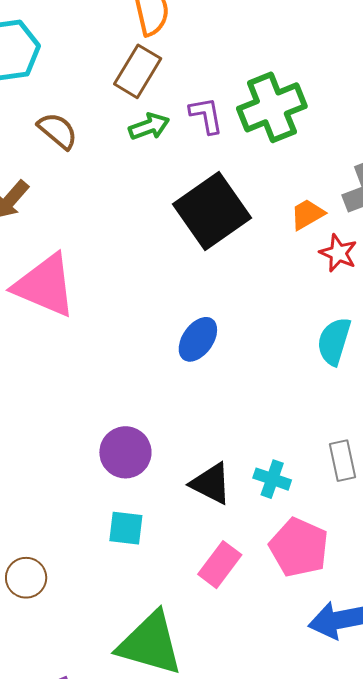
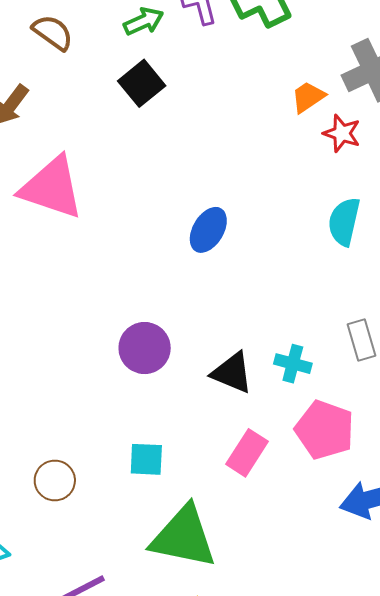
black square: (212, 211) -> (142, 83), moved, size x0.6
cyan square: (126, 528) -> (146, 459), moved

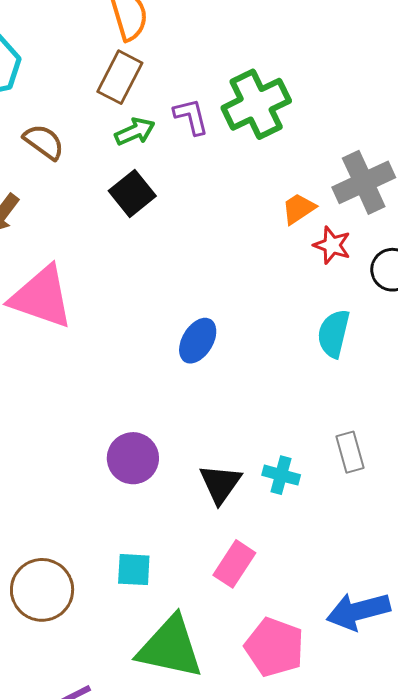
black triangle: (232, 373) -> (220, 484), turned 42
pink pentagon: (325, 430) -> (274, 647), moved
brown circle: (55, 480) -> (42, 590), size x1.5

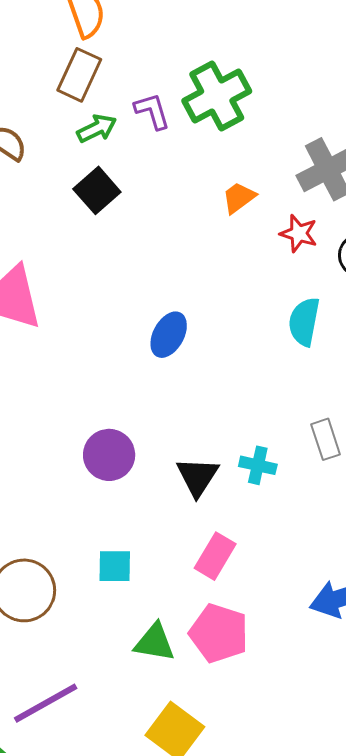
orange trapezoid: (299, 209) -> (239, 198), moved
green triangle: (170, 647) -> (155, 642), size x0.6
pink pentagon: (274, 647) -> (219, 633), moved

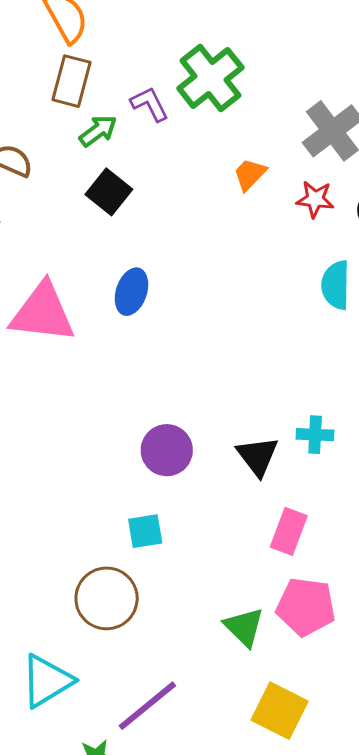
blue ellipse: (169, 335) -> (131, 292), moved
cyan square: (115, 566) -> (145, 531), moved
green triangle: (155, 642) -> (244, 627), turned 45

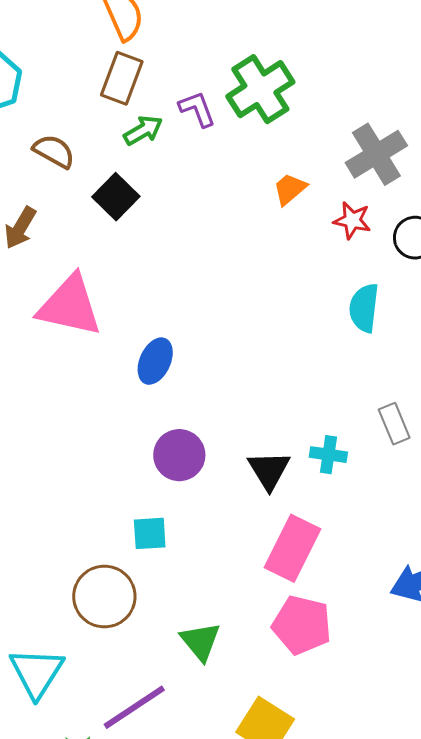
black square: (109, 192) -> (116, 197), moved
blue ellipse: (131, 292) -> (155, 361), moved
pink rectangle: (289, 531) -> (292, 548), size x1.4
green triangle: (244, 627) -> (200, 641), moved
cyan triangle: (47, 681) -> (37, 673), turned -32

